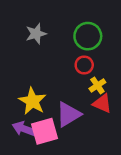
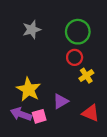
red triangle: (102, 104) -> (91, 113), moved
purple triangle: (69, 114) -> (61, 101), size x0.7
pink square: (44, 131) -> (39, 116), size x0.6

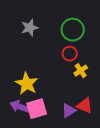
purple triangle: (61, 101) -> (69, 111), moved
pink square: (39, 116) -> (37, 109), size x1.5

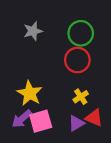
red circle: (70, 54) -> (77, 60), size x1.5
yellow cross: (81, 71) -> (81, 97), moved
purple arrow: (20, 107) -> (22, 119), turned -60

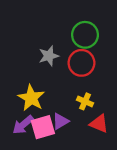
gray star: (33, 31) -> (49, 56), moved
yellow cross: (81, 97) -> (85, 101), turned -32
purple triangle: (76, 123) -> (60, 121), moved

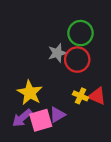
gray star: (49, 56) -> (57, 53), moved
red triangle: (99, 124) -> (97, 96), moved

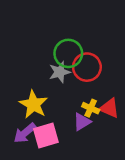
green circle: (81, 33) -> (68, 53), moved
gray star: (57, 53) -> (60, 72), moved
purple triangle: (57, 115) -> (82, 122), moved

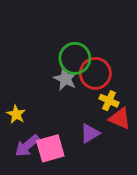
gray star: (60, 72) -> (65, 79), turned -30
yellow star: (33, 104) -> (16, 114), moved, size x0.6
yellow cross: (91, 108) -> (109, 101), moved

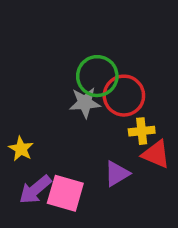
gray star: (65, 79) -> (85, 103), turned -30
yellow cross: (109, 101) -> (142, 131), turned -30
pink square: (50, 148) -> (65, 193), turned 32

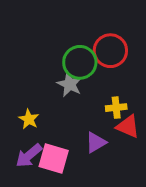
red circle: (124, 96) -> (110, 51), moved
gray star: (85, 103) -> (70, 84), turned 30
yellow star: (21, 149) -> (29, 119), moved

